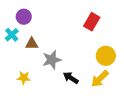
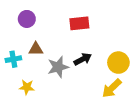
red rectangle: (92, 22) -> (79, 23), moved, turned 54
cyan cross: (12, 35) -> (13, 59), moved, turned 32
black arrow: (71, 78) -> (83, 59), moved, turned 119

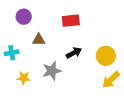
brown triangle: (36, 49) -> (39, 40), moved
gray star: (58, 67) -> (52, 71), moved
yellow arrow: (112, 88) -> (111, 80), moved

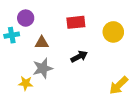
cyan cross: (12, 53) -> (12, 35), moved
yellow circle: (106, 56) -> (113, 32), moved
gray star: (52, 71) -> (43, 68), moved

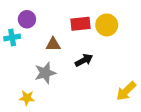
yellow circle: (113, 32) -> (107, 25), moved
brown triangle: (42, 43) -> (53, 44), moved
yellow star: (26, 83) -> (27, 98), moved

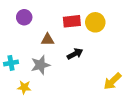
cyan cross: (12, 37) -> (11, 63), moved

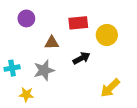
yellow circle: (95, 22) -> (107, 35), moved
yellow arrow: (113, 81) -> (110, 88), moved

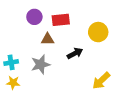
purple circle: (26, 18) -> (34, 17), moved
red rectangle: (78, 23) -> (61, 20), moved
yellow star: (26, 95) -> (13, 83), moved

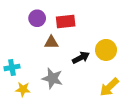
yellow circle: (98, 32) -> (106, 50), moved
gray star: (40, 64) -> (52, 78), moved, turned 30
yellow star: (13, 83) -> (23, 89), moved

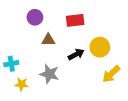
red rectangle: (66, 22) -> (75, 20), moved
yellow arrow: (109, 87) -> (111, 74), moved

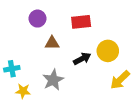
gray star: (49, 74) -> (53, 80), turned 30

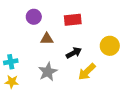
yellow circle: (108, 51) -> (110, 46), moved
yellow arrow: (120, 80) -> (87, 72), moved
yellow star: (23, 91) -> (12, 82), moved

